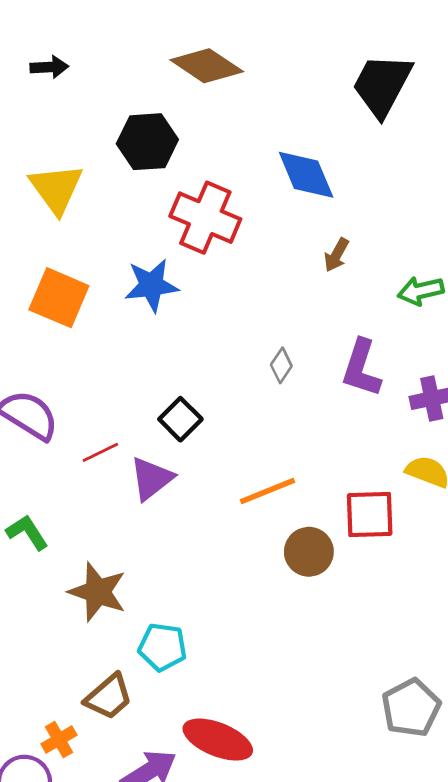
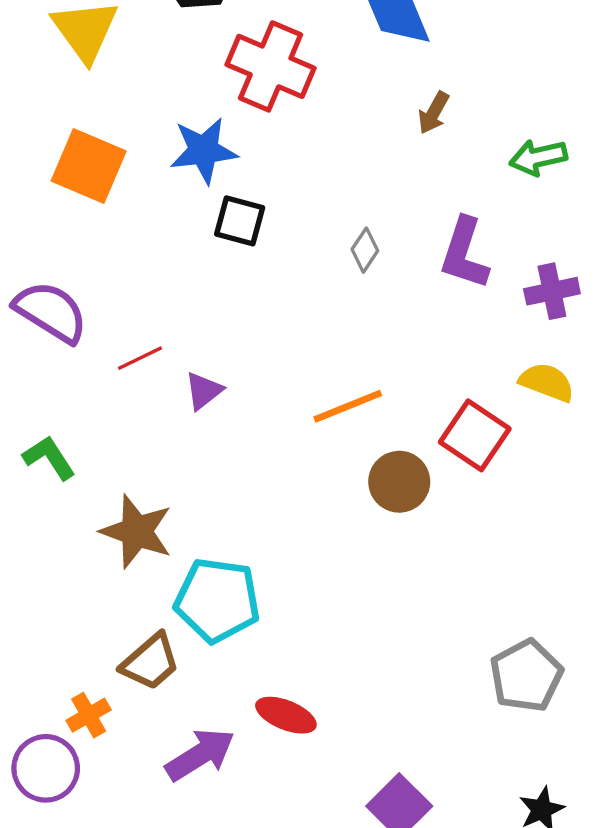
black square: (180, 419) -> (240, 221), moved, turned -30
purple triangle: (151, 479) -> (204, 391), size x0.7
red square: (370, 514) -> (475, 435), turned 36
cyan pentagon: (163, 647) -> (217, 600), size x1.4
red ellipse: (218, 740) -> (286, 715), size x0.7

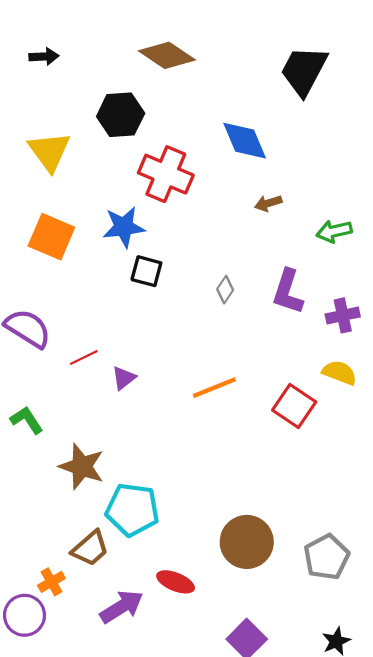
brown arrow: (434, 113) -> (268, 203), turned 44
brown circle: (399, 482) -> (247, 542), moved, size x1.4

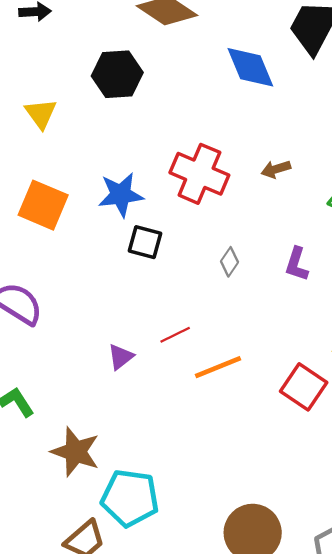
blue diamond: (245, 141) -> (250, 67), moved
yellow triangle: (49, 151) -> (41, 114), size x0.7
red cross: (166, 174) -> (199, 174), moved
purple L-shape: (288, 292) -> (297, 264), size x0.7
red line: (84, 357) -> (175, 335), moved

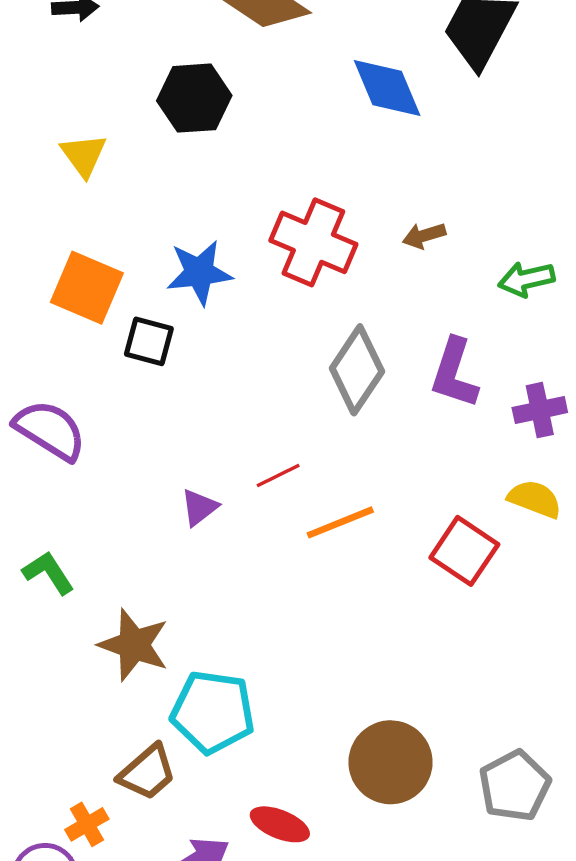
black square: (145, 242) -> (149, 341), moved
gray diamond: (230, 262) -> (357, 370), size x2.0
purple L-shape: (297, 264) -> (454, 373), size x1.4

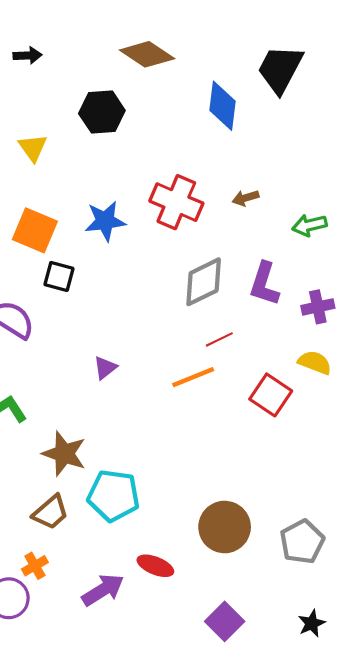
blue diamond: (387, 88) -> (222, 106), turned 30
black square: (149, 341) -> (59, 277), moved
gray diamond: (357, 370) -> (204, 282), turned 30
red line: (278, 475) -> (219, 339), moved
brown trapezoid: (147, 772) -> (51, 512), moved

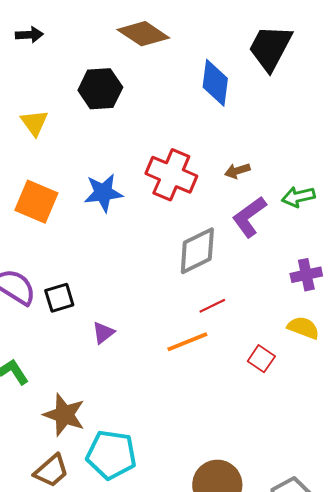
black square: (59, 277) -> (59, 298), moved, turned -32
purple L-shape: (264, 284) -> (249, 217), moved, turned 36
red square: (271, 395) -> (261, 359), size x0.7

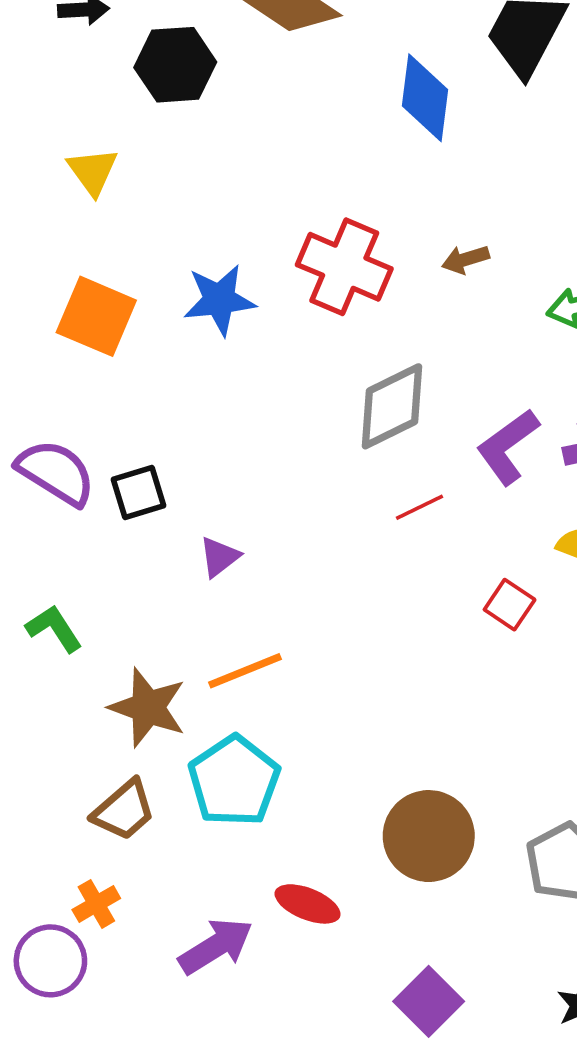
black hexagon: (100, 89) -> (175, 65), moved
purple L-shape: (249, 217) -> (508, 447), moved
orange line: (187, 342) -> (245, 671), moved
cyan pentagon: (111, 455) -> (234, 781), turned 30

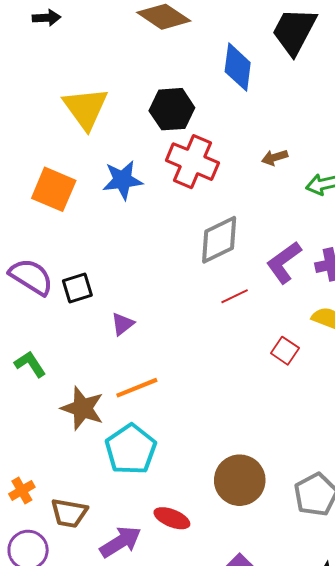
black hexagon: (175, 65) -> (172, 109), moved
yellow triangle: (93, 171) -> (86, 108), moved, size x1.6
brown arrow: (465, 259) -> (275, 157), moved
brown trapezoid: (124, 810) -> (69, 513), moved, turned 51
orange cross: (96, 904) -> (22, 490), moved

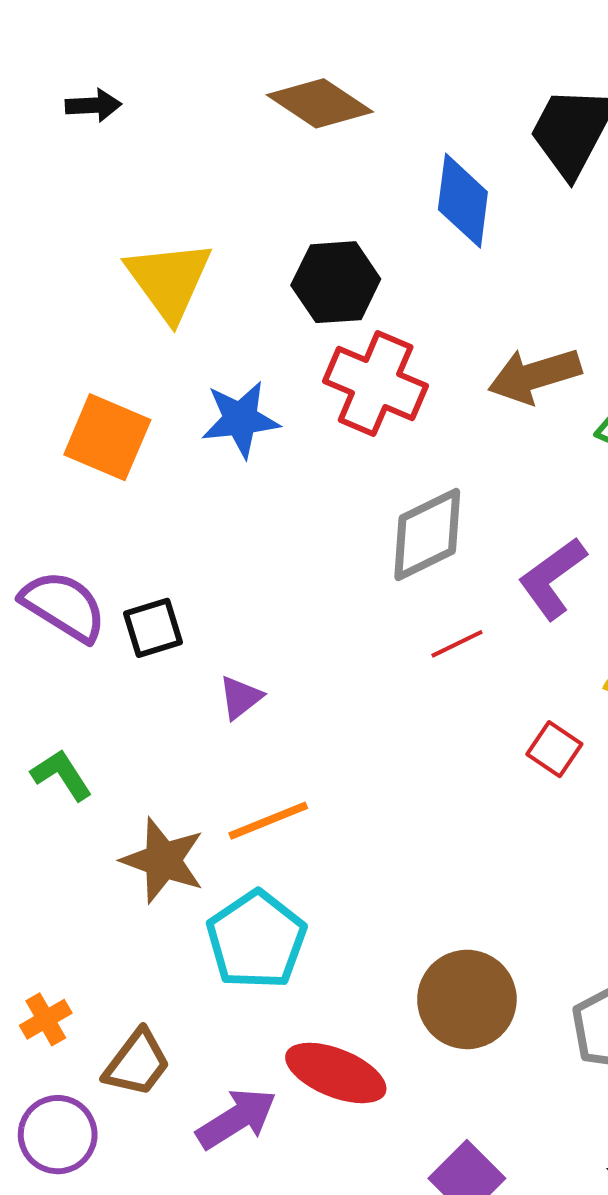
brown arrow: (275, 157) -> (535, 376), size x1.8
brown trapezoid: (69, 513) -> (137, 1063), turned -63
red ellipse: (172, 518) -> (336, 1073), size x1.4

